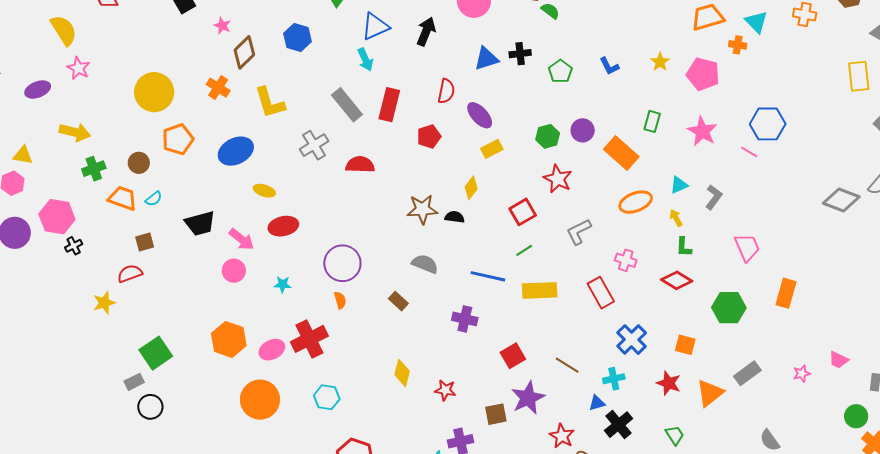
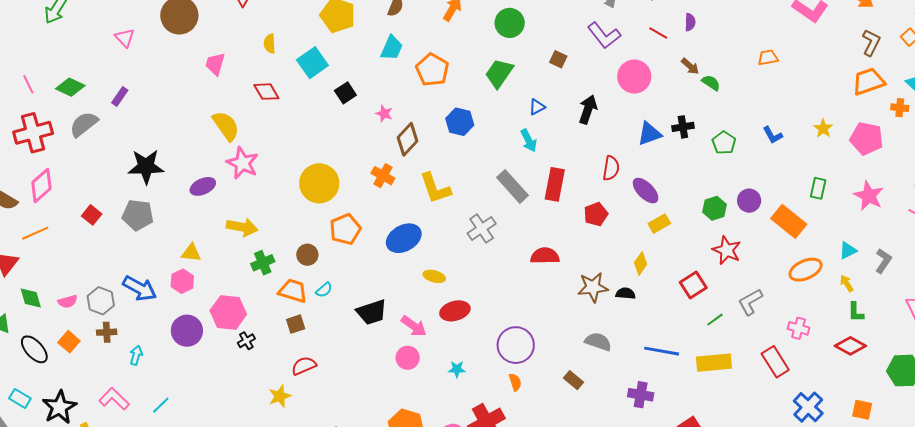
blue triangle: (375, 26) -> (537, 107), size x0.6
pink star: (78, 68) -> (242, 163), size x1.4
red semicircle: (360, 165) -> (545, 256), moved
brown square: (145, 242) -> (296, 324), moved
green line: (524, 250) -> (715, 320), moved

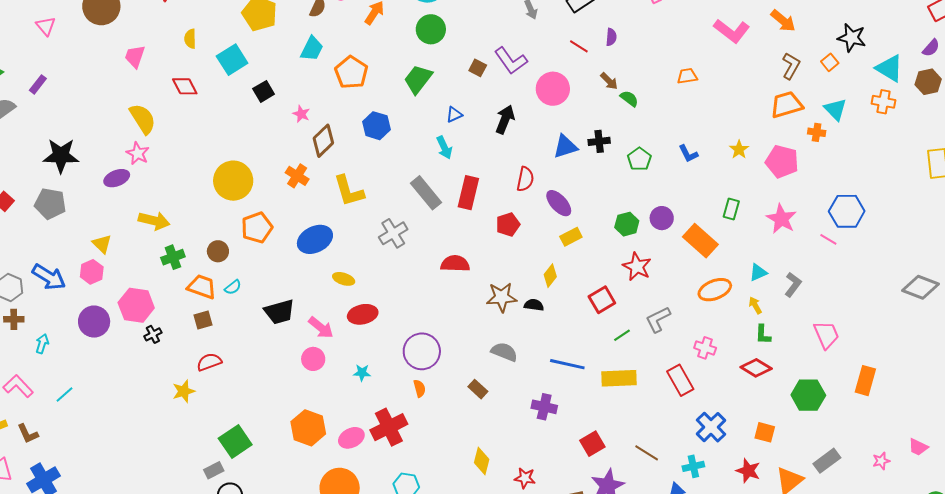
purple L-shape: (604, 35) -> (511, 61), moved
pink star: (242, 163) -> (138, 153), moved, size x0.7
yellow triangle: (191, 253) -> (102, 244), turned 35

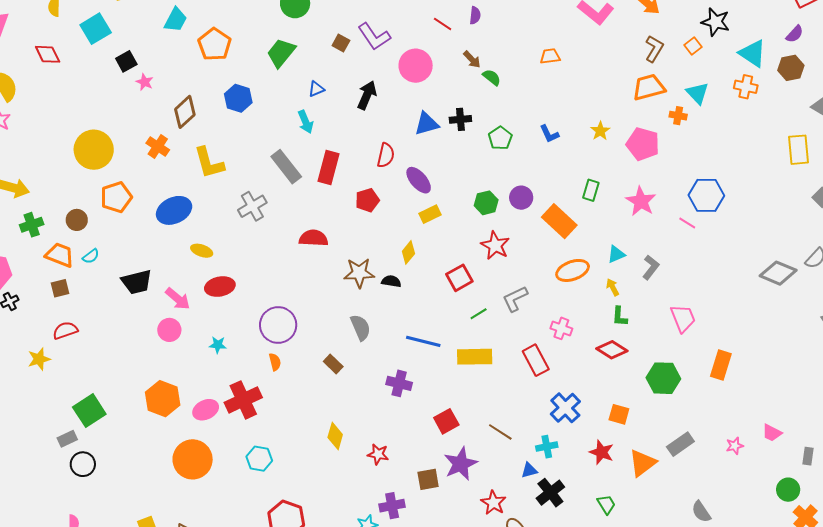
pink star: (301, 114) -> (145, 82), moved
gray semicircle: (504, 352) -> (361, 328), turned 44

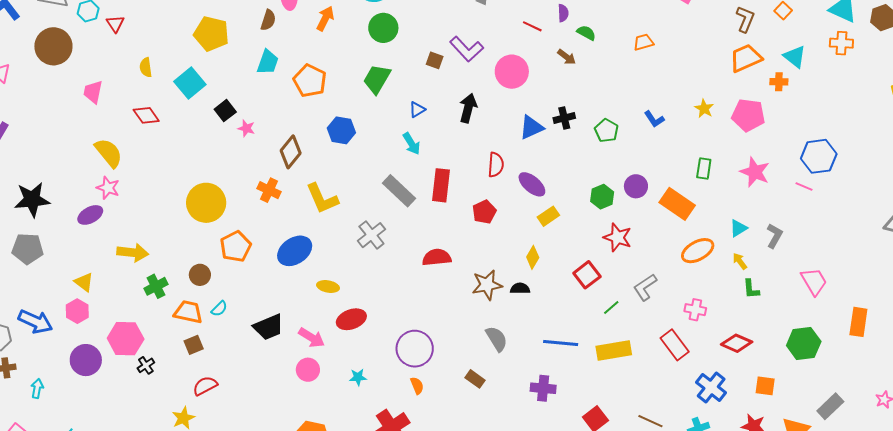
green semicircle: (492, 77) -> (586, 33), moved
red diamond: (612, 350) -> (737, 343), moved

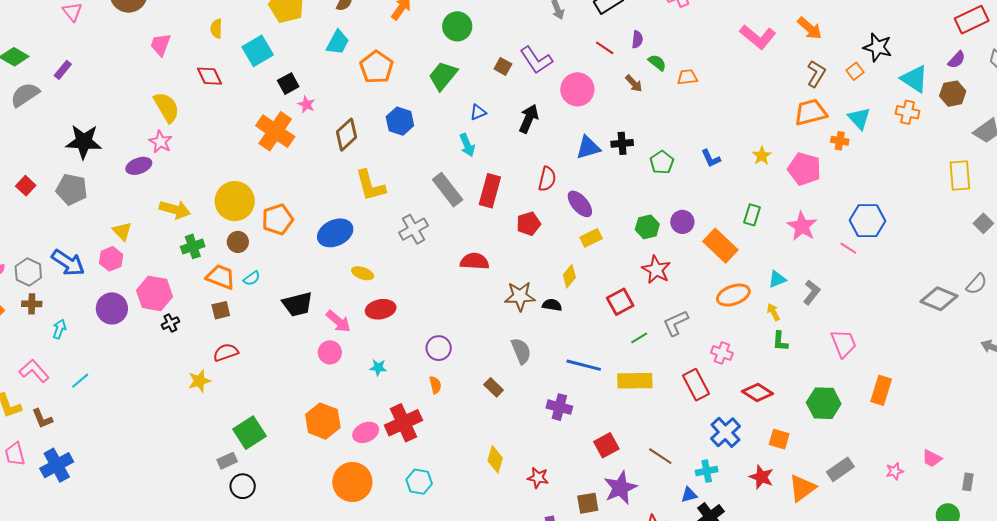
orange trapezoid: (643, 42) -> (687, 77), moved
orange cross: (269, 190) -> (275, 131), moved, size x1.6
yellow circle: (206, 203) -> (235, 201), moved
purple circle: (415, 349) -> (439, 348), size x0.7

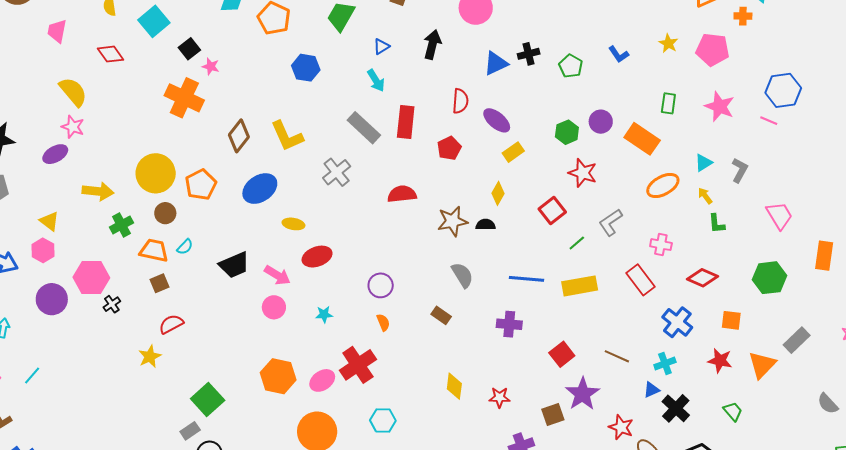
brown diamond: (346, 135) -> (239, 136), moved

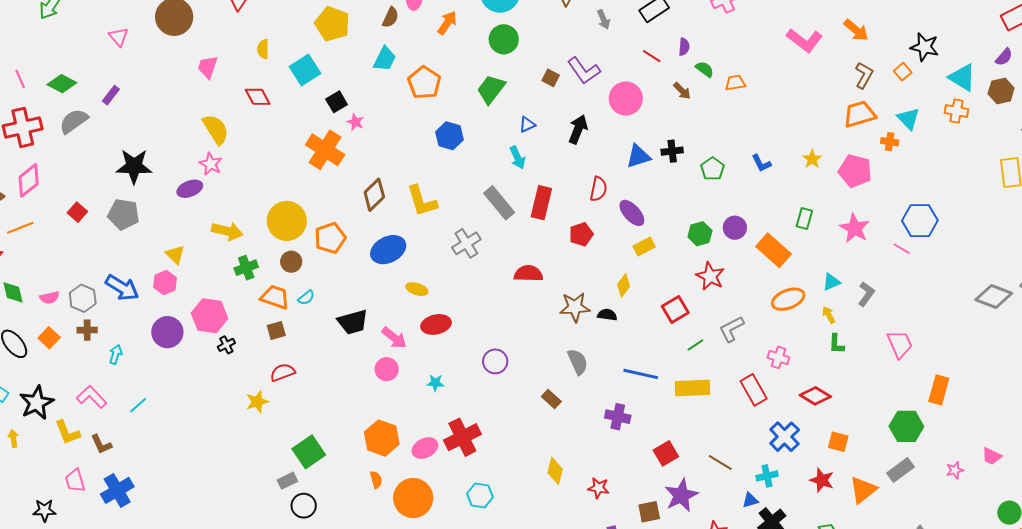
green hexagon: (769, 278) -> (906, 426), moved
orange semicircle: (383, 322) -> (376, 480), moved

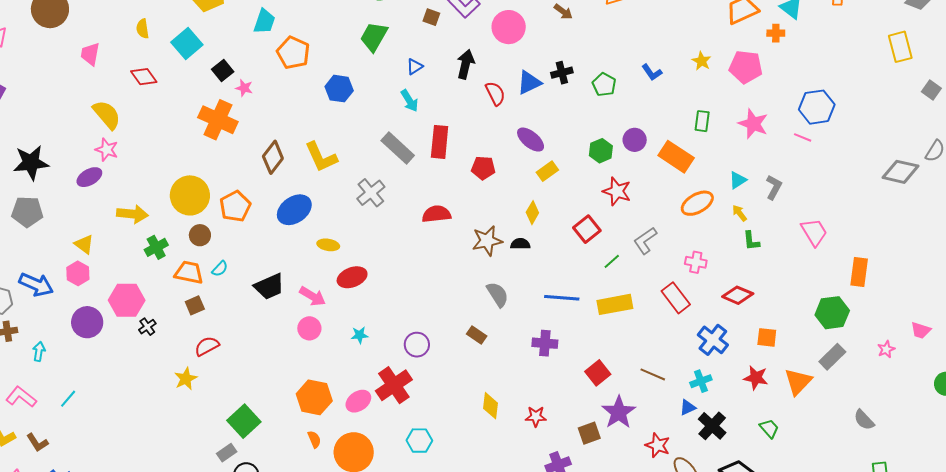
orange pentagon: (424, 83) -> (293, 53), moved
red semicircle: (598, 189) -> (495, 93), moved, turned -30
red pentagon: (581, 234) -> (483, 168), turned 30
purple circle: (495, 361) -> (417, 345), moved

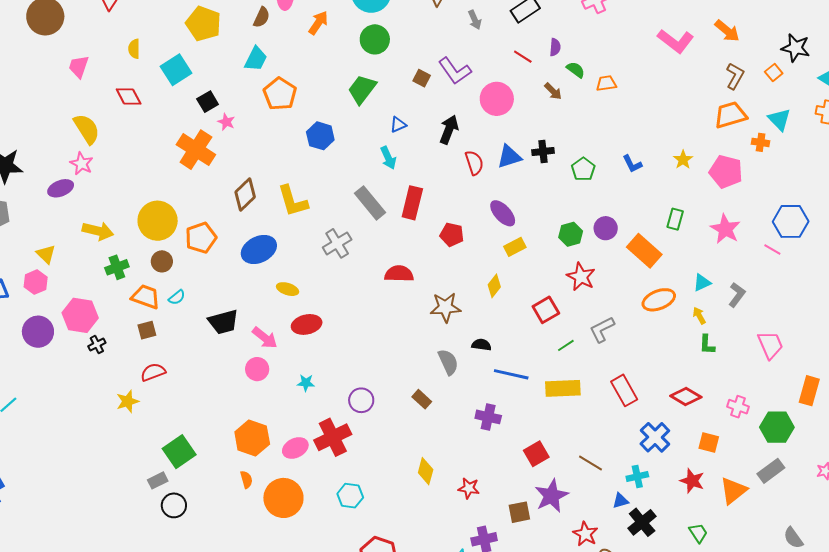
black semicircle: (520, 244) -> (481, 345), moved
pink cross: (696, 262) -> (738, 407), moved

